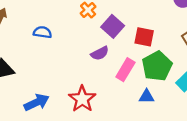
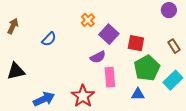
blue semicircle: (42, 32) -> (49, 39), turned 126
pink rectangle: (125, 70) -> (110, 77), moved, turned -36

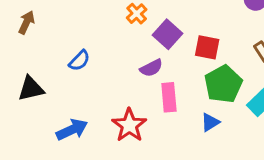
blue semicircle: (49, 39) -> (79, 61), moved
blue triangle: (138, 94) -> (210, 122), turned -32

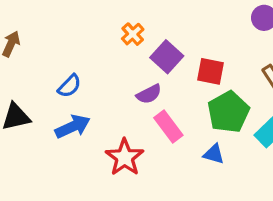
pink rectangle: (169, 97) -> (168, 127), turned -32
blue triangle: (210, 122) -> (214, 154), turned 48
blue arrow: (72, 130) -> (73, 127), moved

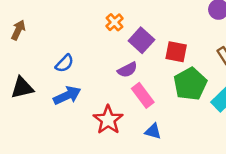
blue triangle: (214, 154) -> (153, 131), moved

